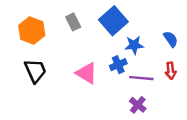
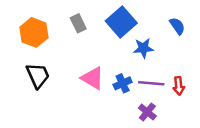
blue semicircle: (171, 39) -> (177, 26), moved
blue cross: (118, 65) -> (123, 83), moved
red arrow: (171, 71) -> (179, 86), moved

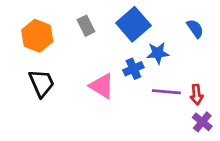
blue cross: (123, 83) -> (133, 69), moved
purple cross: (147, 112) -> (202, 122), moved

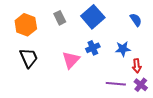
blue star: (158, 53) -> (123, 49), moved
pink triangle: (102, 86) -> (71, 60), turned 42
purple line: (166, 92) -> (116, 84), moved

